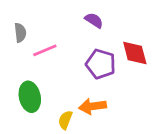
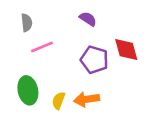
gray semicircle: (20, 33) -> (27, 23), moved
yellow semicircle: (65, 120) -> (59, 101), moved

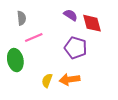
red diamond: (126, 49) -> (92, 23), moved
green ellipse: (28, 90) -> (15, 60), moved

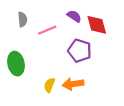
pink line: (34, 38) -> (47, 30), moved

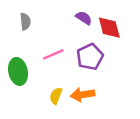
pink line: (47, 30) -> (53, 54), moved
purple pentagon: (80, 51) -> (90, 57), turned 30

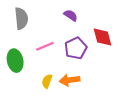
gray semicircle: (25, 22) -> (21, 18), size x1.5
red diamond: (109, 28) -> (102, 37), moved

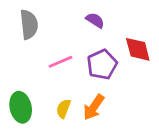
green ellipse: (15, 61) -> (21, 107), moved
orange arrow: (70, 80) -> (94, 107), turned -48

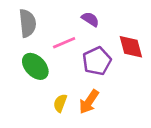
pink line: (61, 62) -> (64, 43), moved
green ellipse: (21, 107) -> (35, 66), moved, turned -32

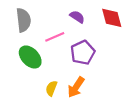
red diamond: (131, 47) -> (112, 18), moved

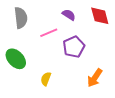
green ellipse: (30, 57) -> (16, 59), moved
orange arrow: (76, 87) -> (95, 78), moved

